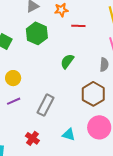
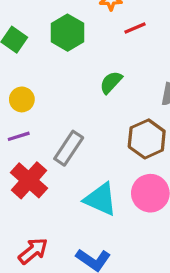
red line: (78, 26) -> (135, 28), turned -32
cyan triangle: (69, 135) -> (101, 199), size x1.6
red cross: (32, 138) -> (29, 180), moved, size x1.6

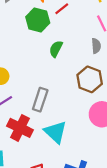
green hexagon: (68, 33) -> (38, 20), moved
cyan triangle: (101, 199) -> (55, 132), moved, turned 35

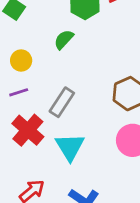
green semicircle: (56, 49) -> (64, 39), moved

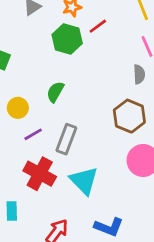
green semicircle: (64, 39) -> (55, 92), moved
purple line: (19, 92) -> (33, 134), moved

